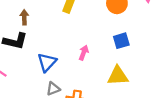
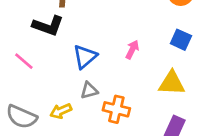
blue square: (121, 41) -> (181, 40), turned 35

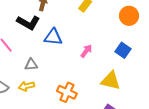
blue triangle: (85, 57) -> (53, 37), moved, turned 36
gray triangle: (89, 90) -> (31, 65), moved

